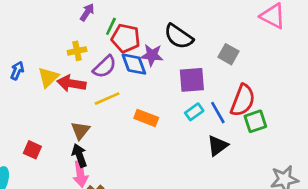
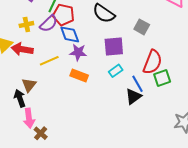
purple star: (152, 55) -> (78, 52), moved
purple semicircle: (105, 67) -> (49, 23), moved
blue line: (218, 113) -> (138, 84), moved
black arrow: (79, 155) -> (20, 98), moved

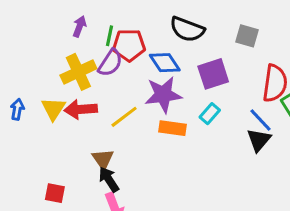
yellow cross: (26, 24) -> (78, 72), size x1.6
blue diamond: (70, 34) -> (165, 63), moved
purple star: (78, 52) -> (163, 95), size x1.4
cyan rectangle: (116, 71) -> (210, 114), moved
black arrow: (20, 98) -> (109, 179), moved

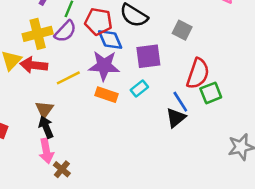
red pentagon: (129, 45) -> (98, 21), moved

